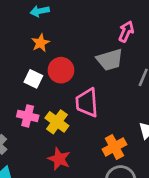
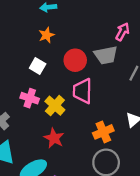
red circle: (61, 70) -> (75, 60), moved

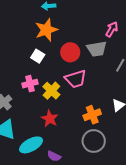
orange star: (46, 35) -> (46, 30), size x1.6
pink trapezoid: (83, 91) -> (76, 79), turned -110
pink cross: (30, 98) -> (30, 84), turned -35

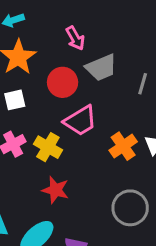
pink arrow: (112, 29) -> (75, 38), moved, turned 133
white square: (38, 56) -> (15, 100), turned -32
orange cross: (92, 115) -> (123, 146), moved

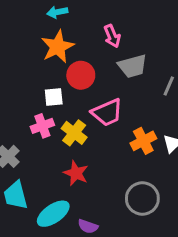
red circle: (63, 82) -> (81, 75), moved
white square: (15, 100) -> (54, 97), moved

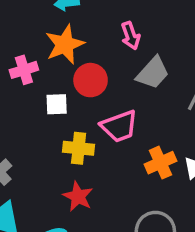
gray trapezoid: (133, 66) -> (153, 73), turned -36
pink cross: (42, 126) -> (24, 70), moved
yellow cross: (74, 133) -> (79, 148), turned -35

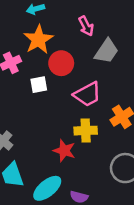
yellow cross: (79, 148) -> (86, 131), moved

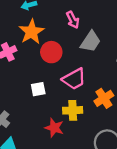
white square: (39, 85) -> (38, 89), moved

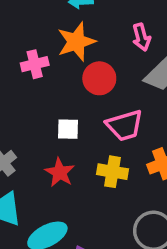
red star: (54, 128) -> (60, 172), moved

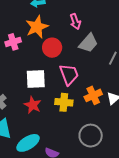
pink trapezoid: (125, 125) -> (69, 74), turned -90
white square: (68, 129) -> (36, 79), size x1.5

